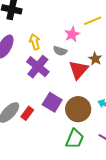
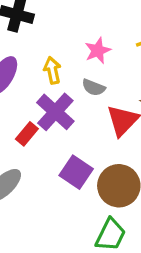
pink star: (72, 34) -> (98, 51), moved
red rectangle: (27, 113) -> (27, 134), moved

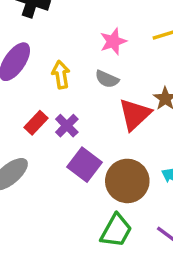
yellow arrow: (52, 70) -> (61, 75), moved
purple cross: (55, 112) -> (67, 126), moved, size x0.6

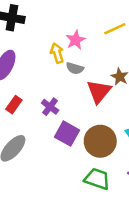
yellow arrow: (61, 75) -> (57, 53), moved
red rectangle: (36, 123) -> (14, 105), moved
green trapezoid: (116, 231) -> (97, 179), turned -92

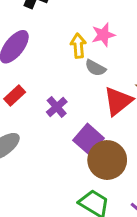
purple square: (67, 134) -> (88, 139), moved

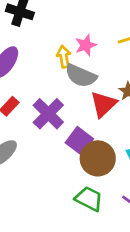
gray semicircle: (95, 68) -> (81, 76), size x1.6
purple cross: (57, 107) -> (48, 114), size x1.6

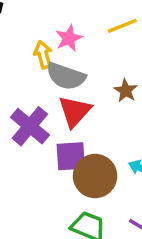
red triangle: (104, 104) -> (75, 111), moved
purple square: (79, 141) -> (71, 156), turned -36

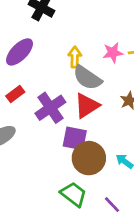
pink star: (69, 38) -> (113, 53), moved

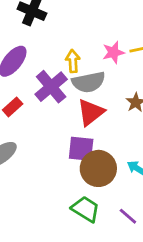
gray semicircle: (87, 78) -> (89, 82), turned -40
purple cross: (50, 108) -> (51, 87), moved

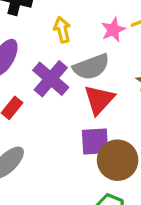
yellow arrow: (73, 61) -> (62, 30), moved

